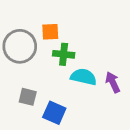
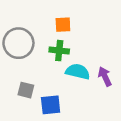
orange square: (50, 32) -> (63, 25), moved
blue square: (54, 113) -> (51, 105), turned -30

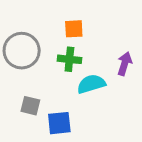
cyan semicircle: (78, 72) -> (91, 84), turned -30
purple arrow: (105, 76) -> (125, 64), moved, turned 42

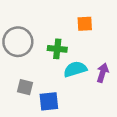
orange square: (74, 29) -> (85, 24), moved
purple arrow: (125, 64) -> (103, 73), moved

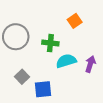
orange square: (85, 24) -> (75, 21), turned -32
gray square: (25, 87) -> (22, 77), turned 32

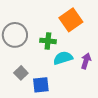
orange square: (75, 21) -> (71, 20), size x1.6

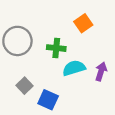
orange square: (71, 20) -> (83, 23), size x0.7
blue square: (41, 85) -> (48, 100), turned 30

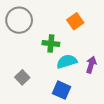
gray circle: (17, 41) -> (19, 20), moved
blue square: (48, 100) -> (61, 90), moved

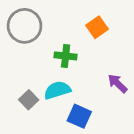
cyan semicircle: (67, 61) -> (57, 90), moved
purple arrow: (91, 65) -> (118, 83), turned -63

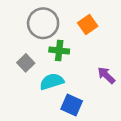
gray circle: (25, 26) -> (43, 23), moved
gray square: (29, 100) -> (26, 63), moved

